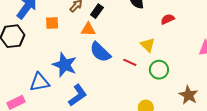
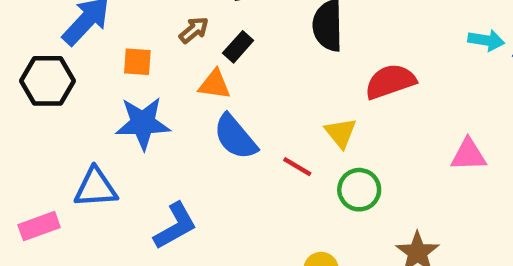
red semicircle: (168, 19) -> (390, 81), size x1.6
blue star: (65, 65) -> (143, 123), moved, turned -30

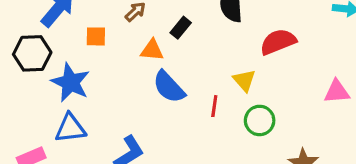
black rectangle: (238, 47) -> (181, 28), moved
blue star: (143, 123) -> (70, 82), moved, turned 30
red line: (297, 167) -> (214, 106), turned 70

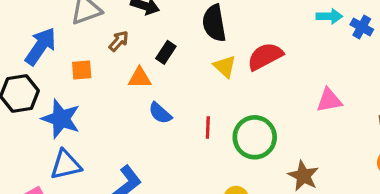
yellow triangle: (244, 80) -> (225, 67), moved
blue semicircle: (169, 87) -> (160, 113), size x0.7
green circle: (260, 120) -> (255, 137), size x1.4

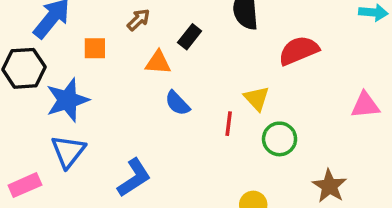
yellow triangle: (225, 67) -> (257, 98), moved
blue star: (61, 119) -> (67, 100), turned 30
green circle: (255, 137) -> (280, 139), size x0.7
blue triangle: (66, 165) -> (68, 151), turned -44

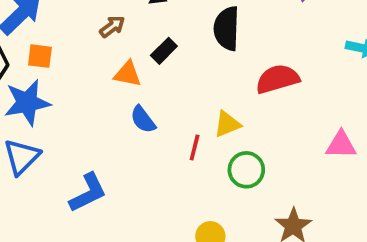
orange square: (95, 48) -> (40, 56), moved
yellow triangle: (257, 98) -> (227, 124), turned 44

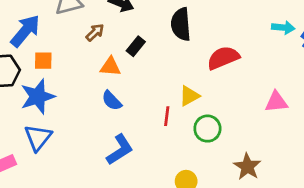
blue semicircle: (143, 120) -> (112, 101), moved
blue L-shape: (88, 193) -> (120, 150), moved

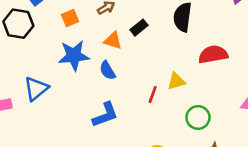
orange square: (43, 61) -> (70, 18), moved, turned -36
blue star: (38, 97) -> (74, 56), moved
green circle: (207, 129) -> (198, 117), moved

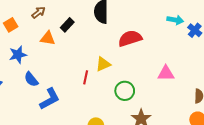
blue star: (74, 56) -> (18, 55), size x0.7
blue semicircle: (108, 70) -> (31, 79), moved

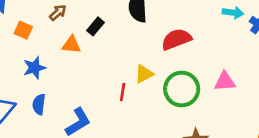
orange square: (11, 25) -> (23, 30), turned -32
blue semicircle: (31, 79) -> (39, 104), moved, turned 49
green circle: (125, 91) -> (182, 89), moved, size x1.4

